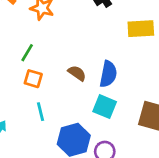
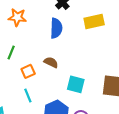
blue semicircle: (108, 74) -> (56, 28), moved
orange square: (33, 79) -> (28, 71), moved, turned -32

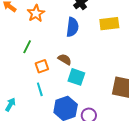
orange star: (17, 17) -> (36, 13), turned 30
cyan square: (76, 84) -> (76, 77), moved

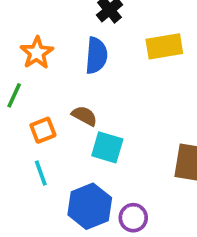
orange star: (36, 13) -> (37, 53), moved

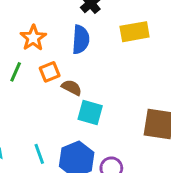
orange square: (43, 130) -> (50, 72), moved
cyan line: (41, 173) -> (39, 154), moved

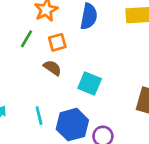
brown semicircle: (72, 88) -> (52, 68), moved

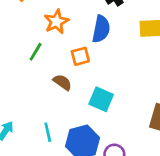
orange square: (57, 42) -> (80, 56), moved

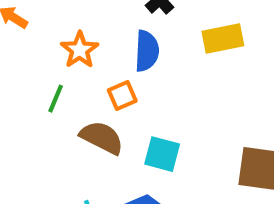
brown semicircle: (62, 82) -> (102, 138), size x1.5

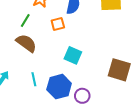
brown semicircle: (102, 138) -> (26, 43), moved

